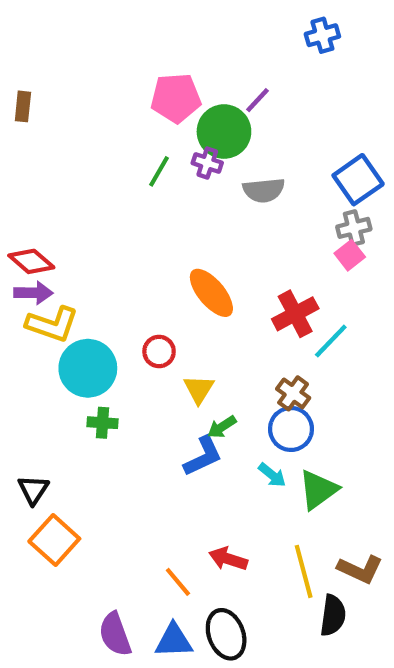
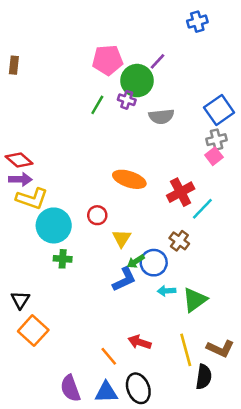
orange ellipse: (211, 293) -> (129, 179), turned -32
blue circle: (291, 429) -> (154, 263), moved
cyan arrow: (272, 475) -> (167, 291), turned 138

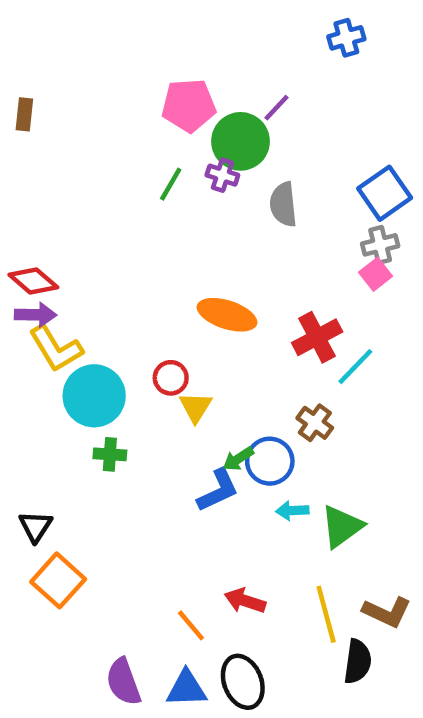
gray semicircle: (161, 116) -> (283, 204), turned 90
yellow L-shape: (32, 199) -> (56, 349), turned 40
yellow triangle: (122, 238) -> (195, 407), moved

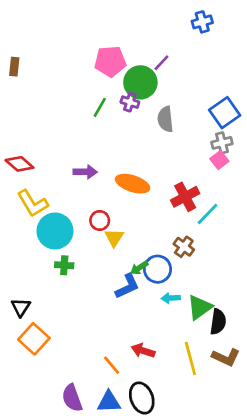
purple arrow: (36, 315) -> (85, 172), moved
black semicircle: (358, 662) -> (218, 322), moved

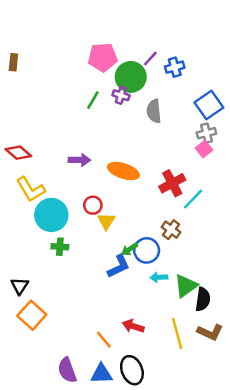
blue cross: (202, 22) -> (175, 67), moved

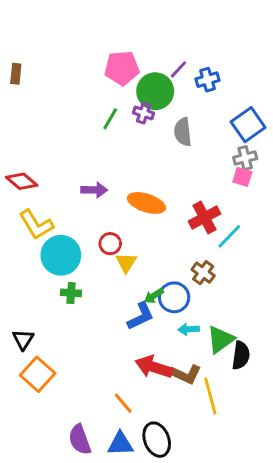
pink square: (204, 149) -> (242, 177), turned -35
red arrow: (133, 326) -> (154, 367), moved, size x1.4
brown L-shape: (210, 332) -> (186, 374), moved

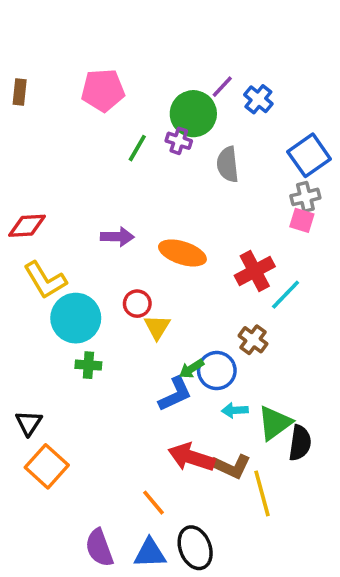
pink pentagon: (122, 68) -> (103, 90), moved
blue cross: (207, 80) -> (258, 99), turned -35
red diamond: (22, 181) -> (27, 226), turned -44

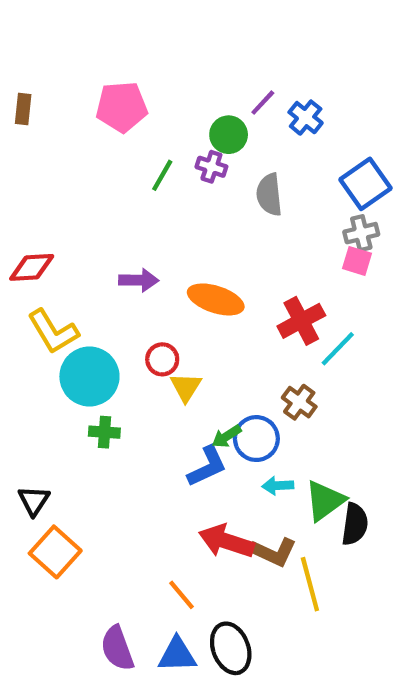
green circle: (193, 114) -> (229, 135), size x0.7

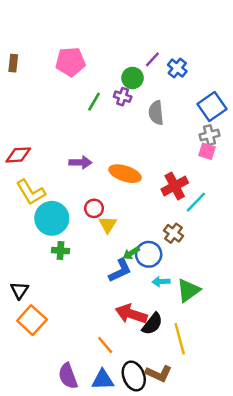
black semicircle: (355, 524) -> (152, 324), moved, turned 30
brown L-shape: (274, 552) -> (159, 374), moved

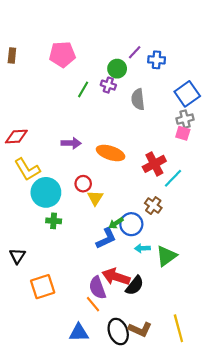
blue cross: (177, 68) -> (157, 60), turned -35
orange square: (32, 320) -> (43, 287), moved, turned 30
yellow line: (180, 339) -> (178, 328), moved
purple semicircle: (68, 376) -> (97, 288), moved
blue triangle: (103, 380) -> (79, 333), moved

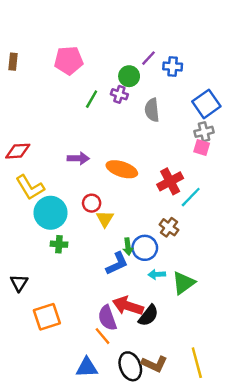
green arrow: (116, 223) -> (128, 247), turned -64

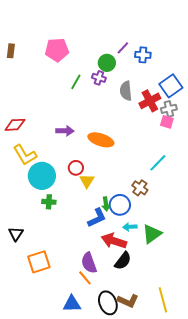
red cross: (170, 181) -> (150, 101), moved
red arrow: (128, 306) -> (114, 241), moved

